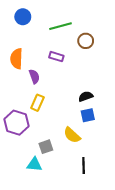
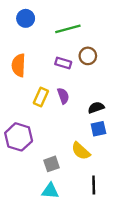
brown circle: (86, 41) -> (88, 56), moved
purple semicircle: (34, 76) -> (63, 96), moved
yellow rectangle: (37, 103) -> (41, 97), moved
cyan triangle: (34, 165) -> (50, 191), moved

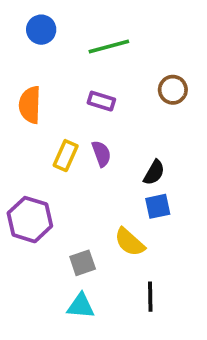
brown circle: (88, 56) -> (173, 90), moved
black semicircle: (96, 108) -> (154, 173), turned 140

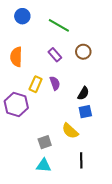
green line: (109, 46) -> (59, 25), turned 45
brown circle: (173, 90) -> (83, 52), moved
purple rectangle: (101, 101) -> (55, 55), turned 32
purple hexagon: (30, 220) -> (16, 105), moved

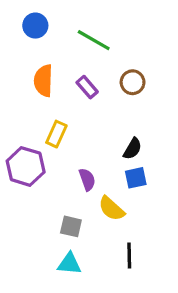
orange semicircle: (16, 57) -> (43, 81), moved
purple semicircle: (55, 83) -> (87, 179), moved
gray square: (45, 142) -> (71, 226), turned 32

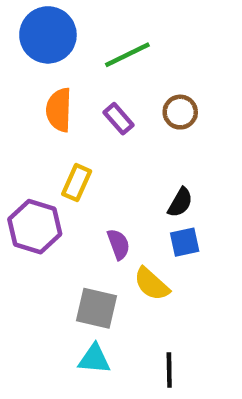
blue circle: (35, 26) -> (48, 35), size x1.6
green line: (94, 40) -> (127, 55), turned -56
gray square: (71, 226) -> (96, 308), size x1.4
black line: (129, 256) -> (169, 370), moved

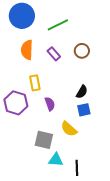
yellow rectangle: (77, 183) -> (35, 83), turned -35
purple semicircle: (119, 244) -> (50, 104), moved
cyan triangle: (94, 359) -> (56, 160), moved

